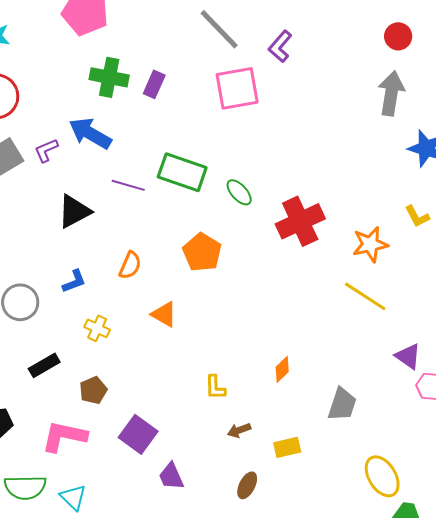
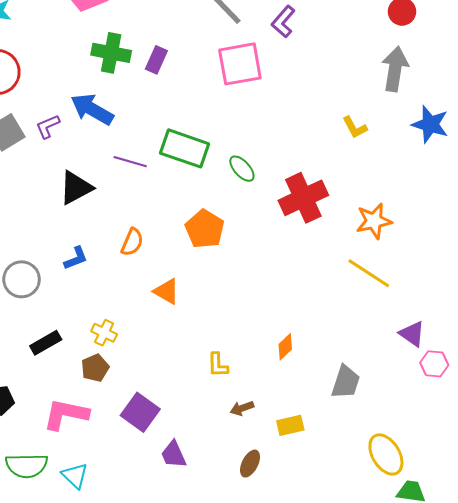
yellow L-shape: (417, 216) -> (355, 127), moved
yellow cross: (97, 328) -> (104, 333), moved

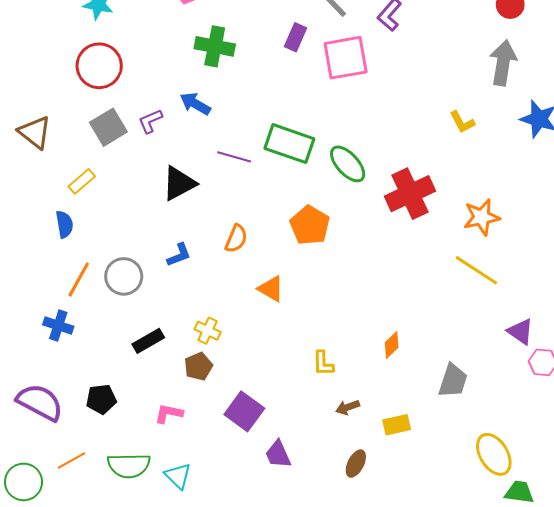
purple rectangle: (156, 60) -> (295, 37), moved
blue arrow: (92, 109) -> (195, 104), size x0.7
green ellipse: (242, 169) -> (348, 164), size x1.4
pink L-shape: (66, 414) -> (169, 413), size x0.6

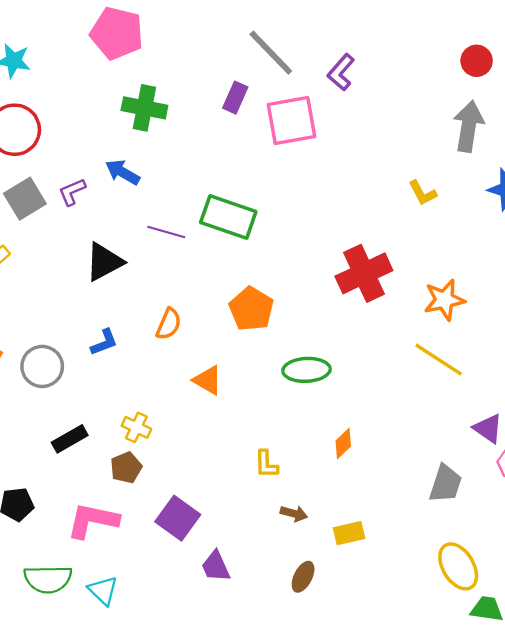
green ellipse: (348, 164) -> (306, 370), moved, turned -51
gray trapezoid: (453, 381) -> (446, 484), moved
brown arrow: (348, 407) -> (294, 514), turned -145
pink L-shape: (169, 413) -> (93, 520), size x1.6

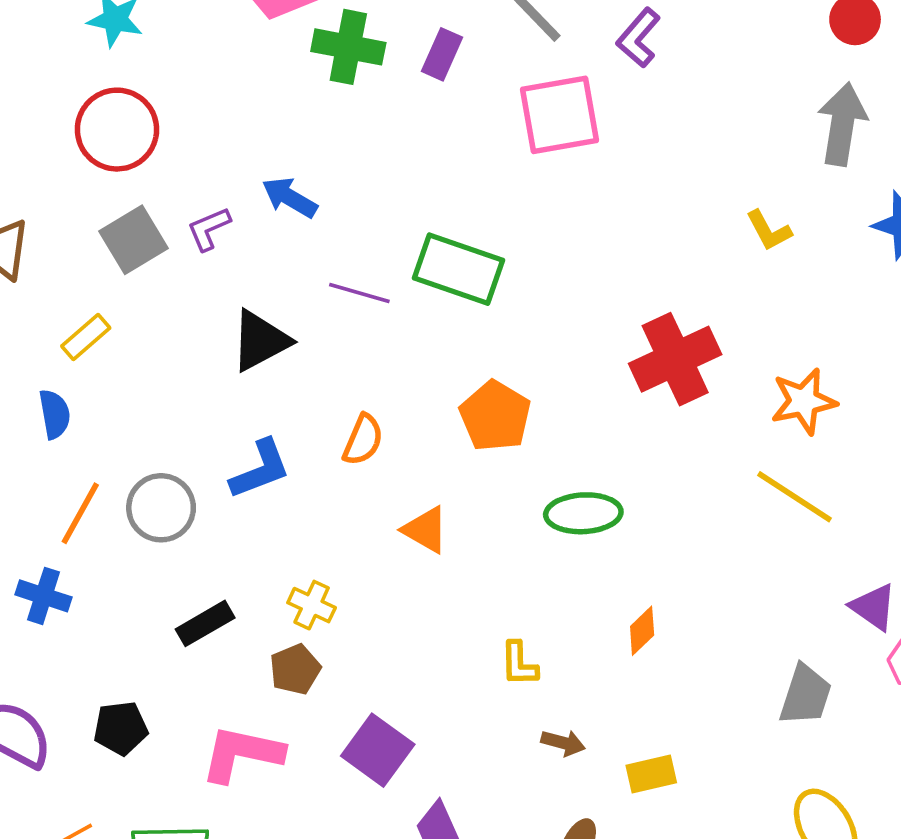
purple rectangle: (235, 98) -> (442, 54), moved
green cross: (144, 108) -> (348, 47), moved
blue L-shape: (104, 342) -> (260, 469), size x1.4

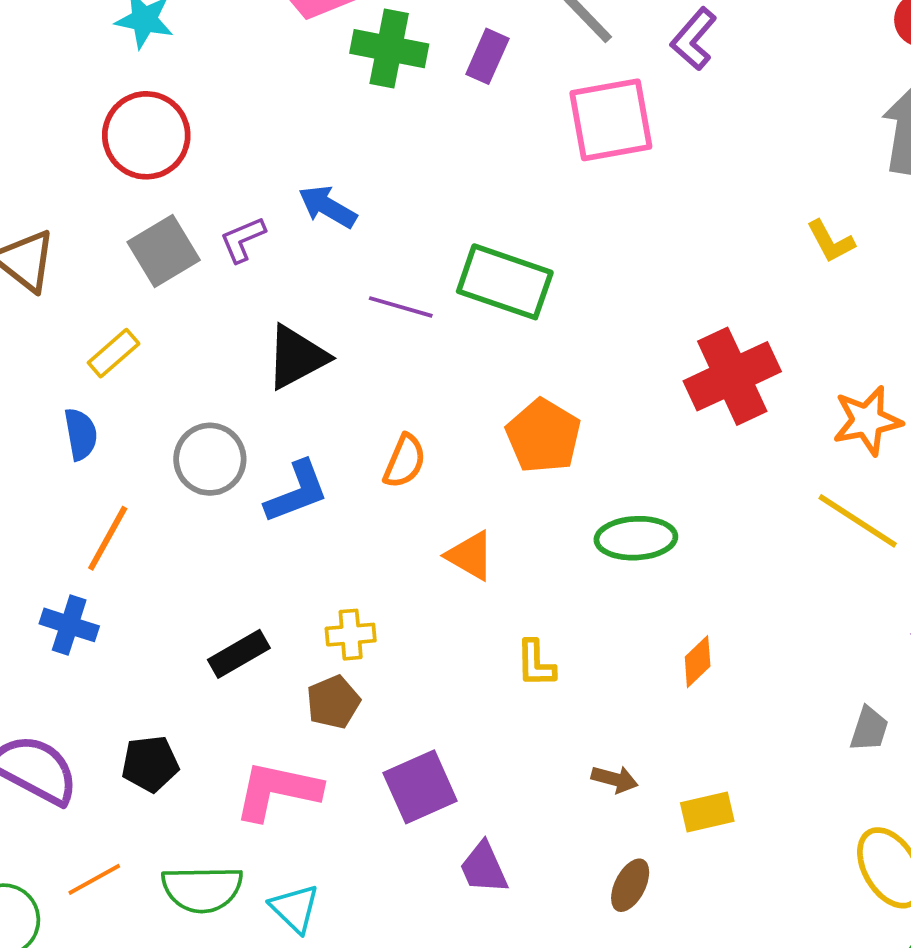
gray circle: (161, 508) -> (210, 459), moved
yellow cross: (312, 605) -> (351, 635), turned -30
yellow L-shape: (519, 664) -> (536, 664), moved
gray trapezoid: (805, 695) -> (869, 729), size x0.7
purple square: (378, 750) -> (420, 787), turned 30

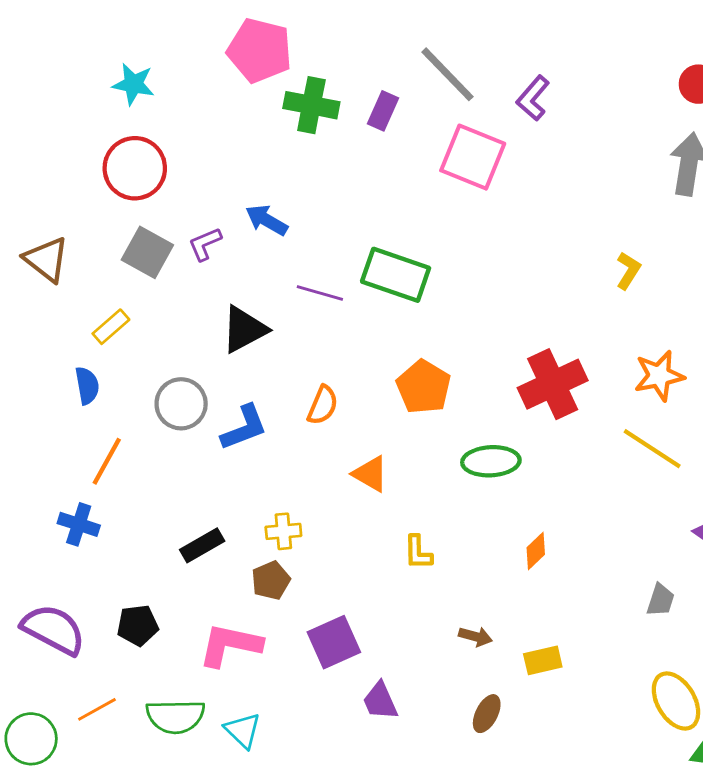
pink square: (611, 120) -> (473, 157), turned 32
yellow L-shape: (831, 241) -> (628, 271), moved, turned -120
gray square: (164, 251) -> (147, 252), turned -30
red cross: (732, 376) -> (553, 384), moved

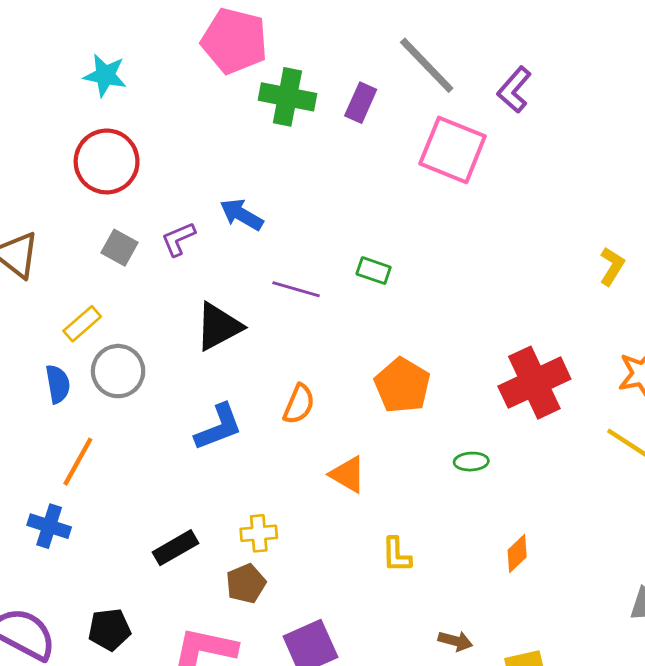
gray square: (147, 252) -> (119, 248), size x0.7
green rectangle: (396, 275) -> (374, 271), size x0.5
gray circle: (181, 404) -> (118, 371), moved
green ellipse: (491, 461) -> (471, 462), size x0.6

